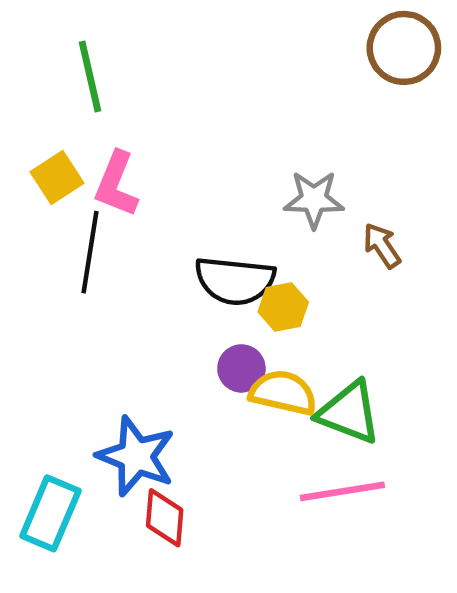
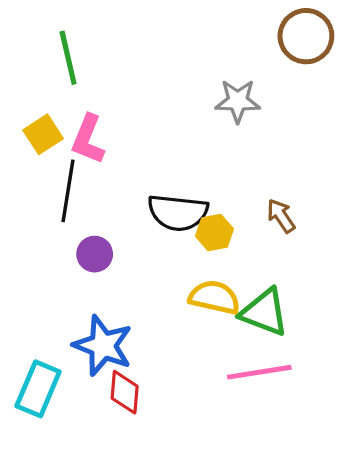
gray star: (314, 199) -> (238, 101), moved
brown arrow: (382, 246) -> (281, 216), moved
purple circle: (241, 368) -> (95, 254), moved

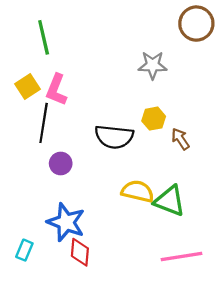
yellow hexagon: (214, 232) -> (154, 119), moved
pink line: (259, 372) -> (181, 256), moved
cyan rectangle: (38, 389) -> (24, 250), size x0.6

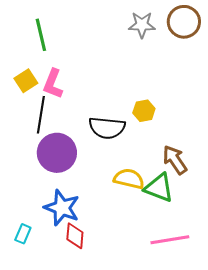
gray star: (153, 65) -> (142, 25), moved
brown arrow: (180, 139) -> (175, 160), moved, size x1.4
purple circle: (61, 163) -> (57, 153), size x1.8

